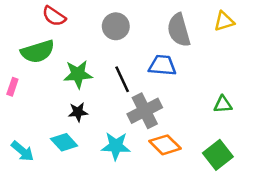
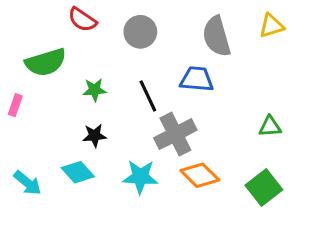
red semicircle: (54, 16) -> (82, 20), moved
green star: (78, 74) -> (95, 90), size x0.7

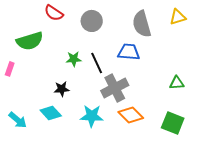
green star: (95, 90) -> (74, 59), moved
green square: (264, 187) -> (173, 123), turned -30

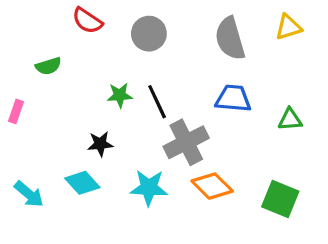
green semicircle: (30, 41) -> (48, 66), size x0.6
blue trapezoid: (129, 52) -> (233, 98), moved
green triangle: (177, 83) -> (290, 120), moved

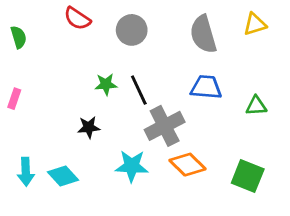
green semicircle: (48, 66) -> (19, 37), moved, turned -90
cyan diamond: (82, 183) -> (63, 176), moved
cyan arrow: (29, 194) -> (26, 172), turned 48

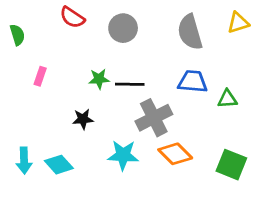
black line: (139, 90) -> (130, 84), turned -64
pink rectangle: (14, 99) -> (40, 76), moved
green triangle: (256, 106) -> (227, 99), moved

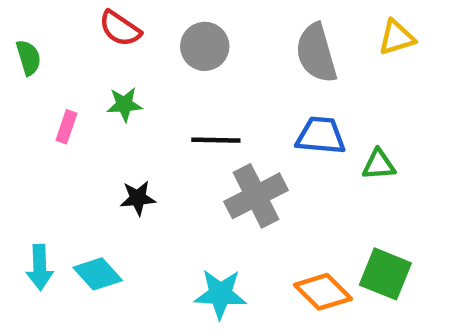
green star: (99, 79) -> (124, 104), moved
orange diamond: (175, 154) -> (323, 292), moved
cyan star: (123, 155) -> (220, 294), moved

